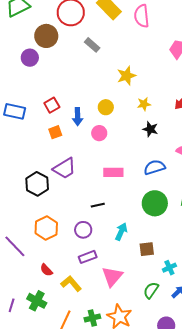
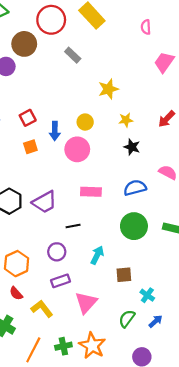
pink semicircle: (142, 16) -> (146, 27), moved, size x0.6
pink circle: (99, 133) -> (77, 149), size x1.5
purple trapezoid: (64, 168) -> (44, 202), moved
orange hexagon: (46, 228) -> (17, 264), moved
cyan cross: (169, 268) -> (147, 295), turned -32

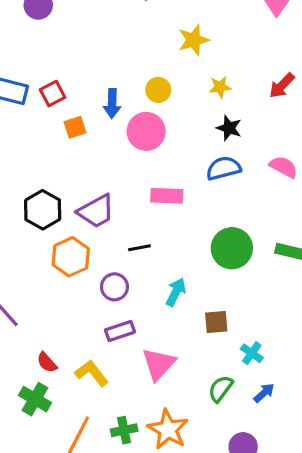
red square: (28, 118) -> (53, 94), moved
blue semicircle: (135, 188) -> (223, 168), moved
orange hexagon: (17, 264) -> (71, 257), moved
red semicircle: (16, 293) -> (47, 362), moved

